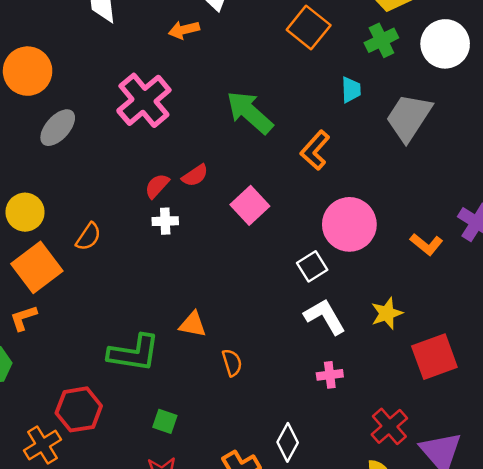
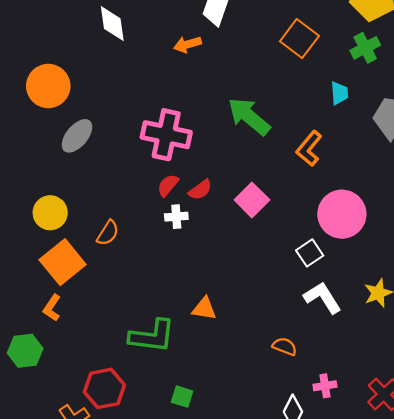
pink cross: (144, 100) -> (166, 135), moved, turned -36
red semicircle: (195, 175) -> (200, 190), moved
orange L-shape: (23, 318) -> (52, 308), turned -36
orange semicircle: (232, 363) -> (285, 346), moved, turned -50
pink cross: (330, 375) -> (325, 386), moved

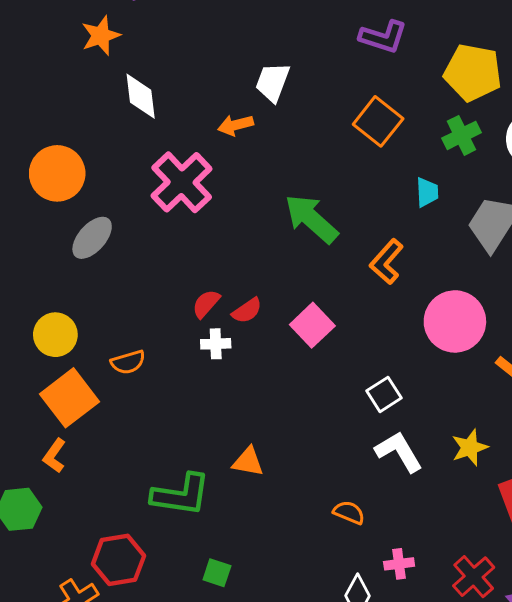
pink cross: (166, 135) -> (182, 182), moved, turned 33
pink circle: (342, 214) -> (455, 321), moved
orange semicircle: (108, 233) -> (128, 362), turned 40

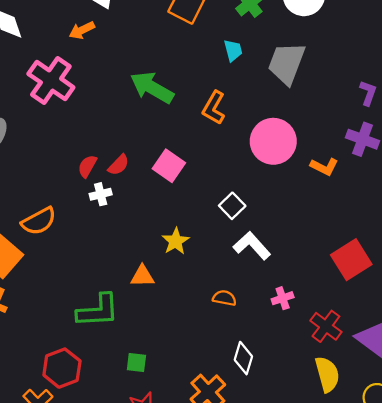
orange semicircle: (128, 362) -> (39, 221), size x1.4
yellow star: (470, 448) -> (176, 241), moved
pink cross: (399, 564) -> (283, 298), moved

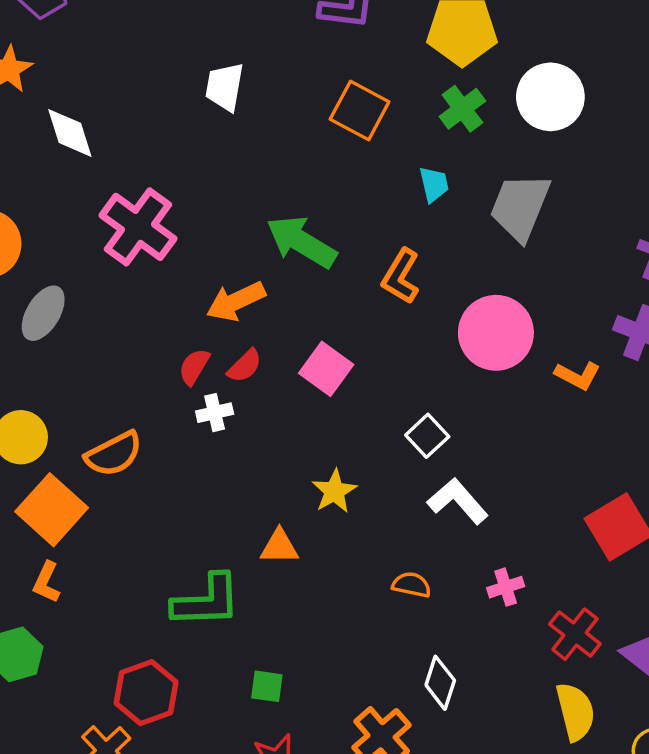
orange arrow: (82, 30) -> (236, 301), moved, size x1.4

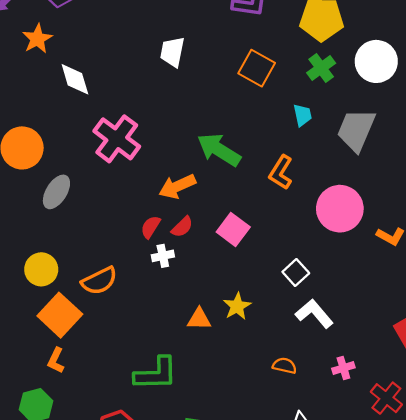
orange triangle: (279, 547) -> (199, 319), moved

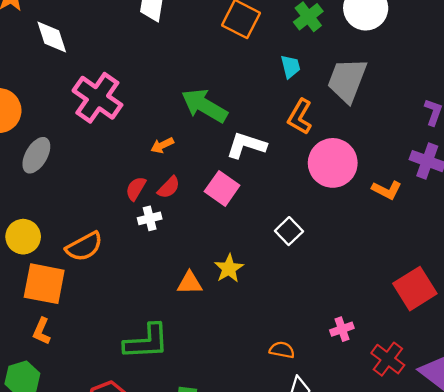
orange L-shape: (281, 172) -> (300, 117), moved
orange arrow: (177, 186) -> (162, 145), size x0.6
white L-shape: (314, 314) -> (246, 145), moved, turned -30
orange square: (60, 315) -> (44, 284), turned -30
orange semicircle: (285, 366) -> (282, 350), moved

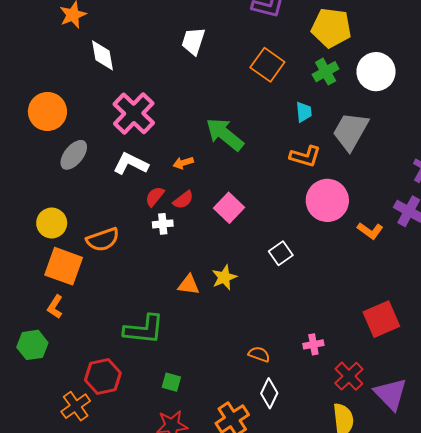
orange L-shape: (300, 117) -> (305, 156), turned -112
white L-shape: (246, 145) -> (131, 164), moved

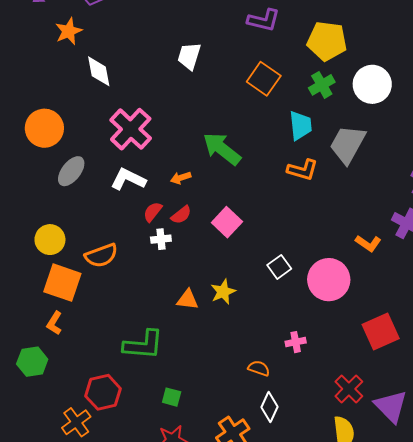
cyan trapezoid: (304, 112) -> (300, 126), size x1.4
pink circle: (327, 200) -> (329, 280), moved
pink cross: (313, 344) -> (296, 342), moved

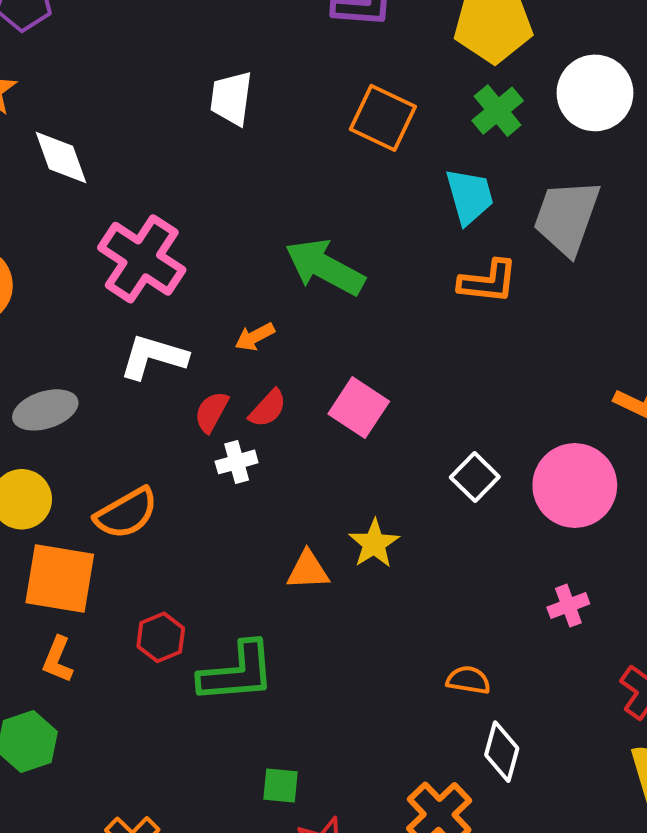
gray ellipse: (71, 171) -> (45, 410), moved, turned 44
pink cross: (296, 342) -> (568, 606), moved
red hexagon: (103, 392) -> (161, 637), moved, size x0.7
green square: (172, 397) -> (280, 786), moved

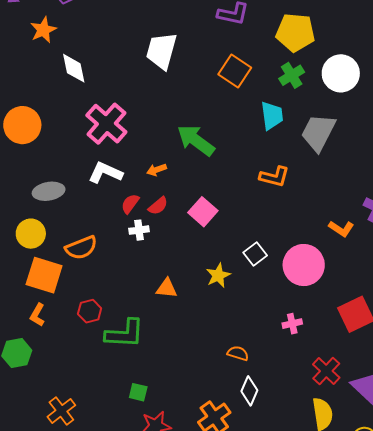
white trapezoid: (231, 98) -> (162, 51), size x1.4
orange L-shape: (488, 282) -> (274, 177), moved
yellow star: (374, 544) -> (218, 275), moved

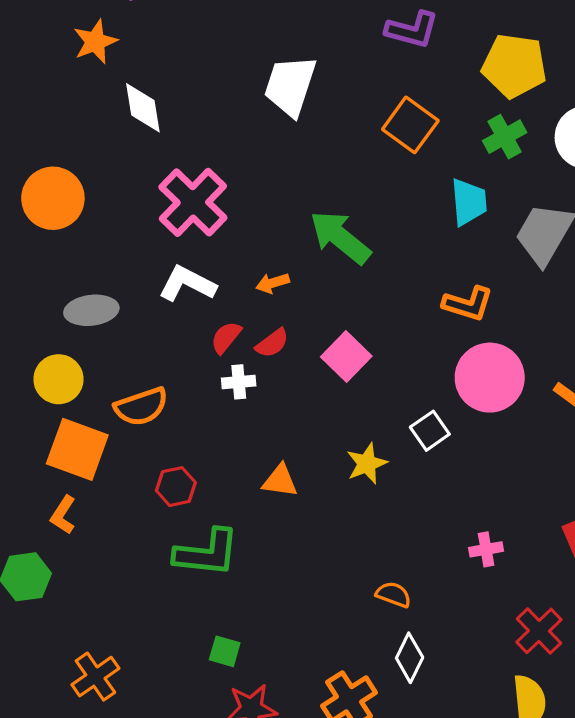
pink circle: (304, 265) -> (490, 378), moved
red hexagon: (90, 311) -> (176, 487), moved

